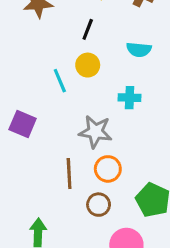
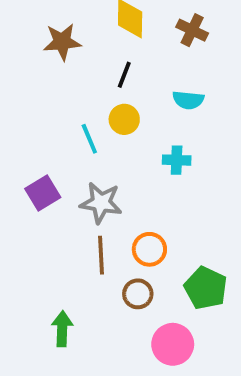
purple square: (23, 124) -> (43, 193), turned 36
gray star: (95, 132) -> (101, 203), moved

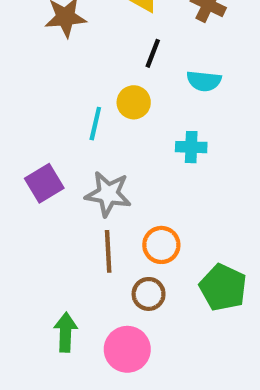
black line: (124, 75) -> (153, 53), moved
cyan line: (89, 139) -> (95, 124), turned 36
pink circle: (173, 344) -> (127, 349), moved

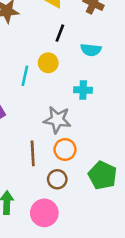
gray star: (108, 194) -> (57, 120), moved

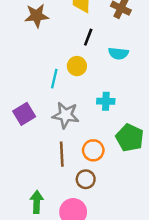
cyan cross: (83, 90) -> (106, 101), moved
gray star: (57, 120) -> (66, 115), moved
green pentagon: (103, 175) -> (130, 138), moved

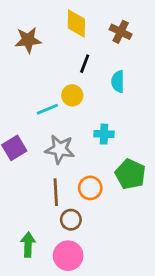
cyan semicircle: (118, 53) -> (118, 82), turned 84
cyan line: (54, 79) -> (47, 109), turned 54
brown circle: (86, 179) -> (71, 220), moved

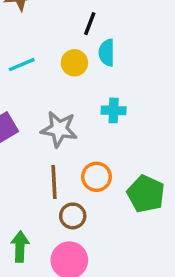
cyan semicircle: (118, 82) -> (107, 53), moved
cyan line: (47, 109) -> (22, 65), moved
green pentagon: (130, 174) -> (146, 194), moved

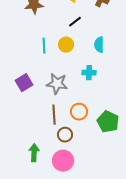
black line: (90, 24) -> (75, 22), turned 32
cyan semicircle: (107, 53) -> (99, 45), moved
cyan line: (22, 65) -> (44, 46), moved, turned -70

